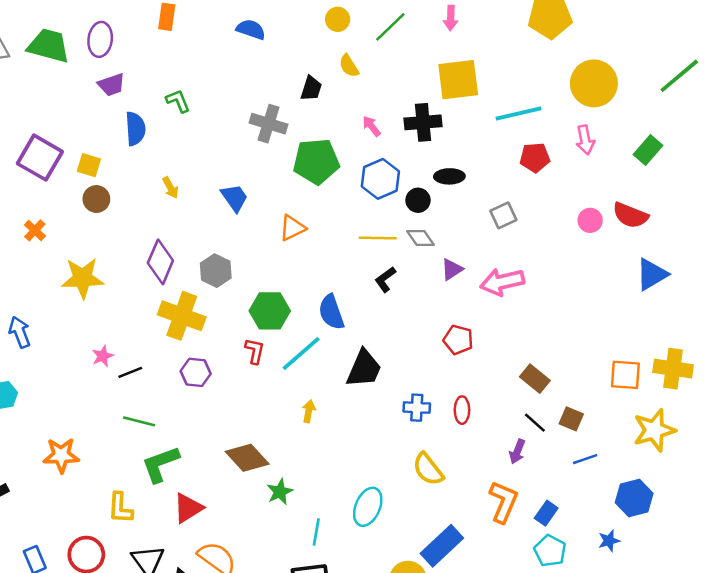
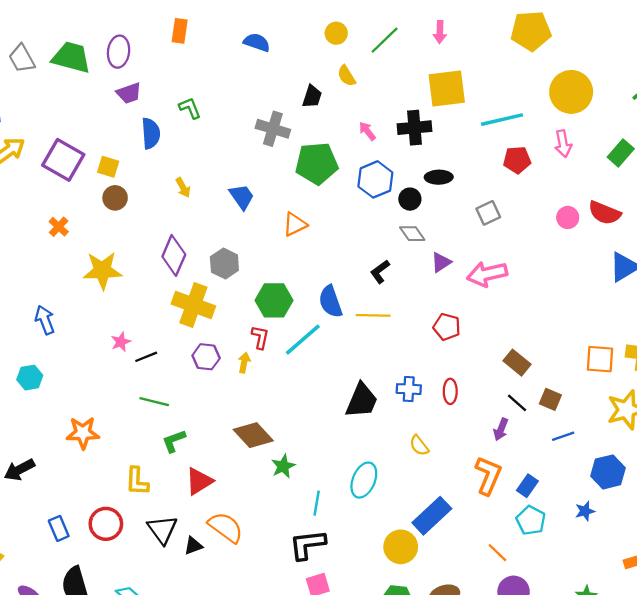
yellow line: (378, 238) -> (373, 315), moved
black trapezoid: (364, 369) -> (362, 401), moved
yellow arrow: (309, 411) -> (244, 363), moved
green L-shape: (160, 464) -> (174, 441), size x0.7
yellow semicircle: (428, 469) -> (419, 445), size x0.7

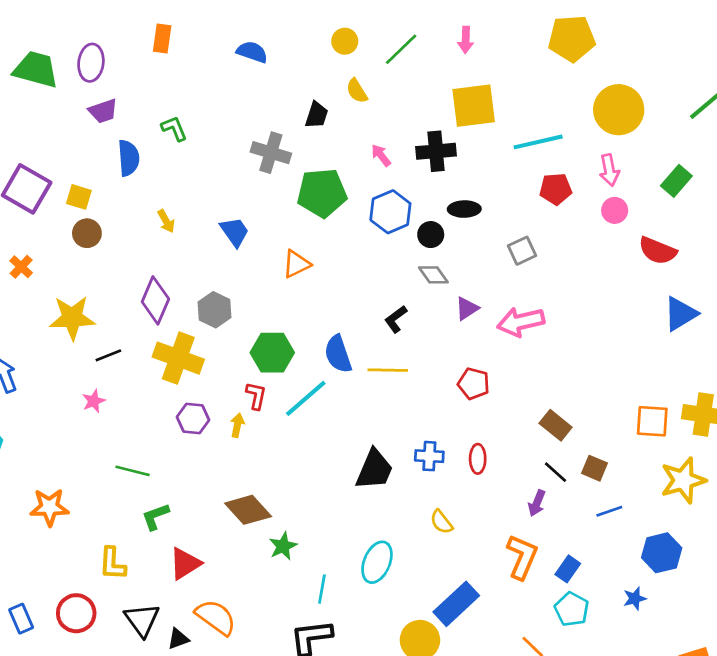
pink circle: (568, 217) -> (615, 210), moved
black line: (146, 357) -> (108, 355), moved

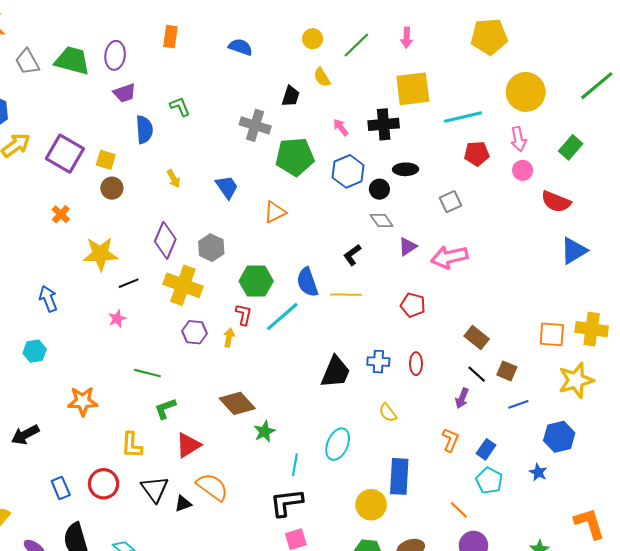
orange L-shape: (522, 557) -> (450, 440), size x0.7
blue star: (635, 598) -> (538, 472), turned -30
blue rectangle: (456, 604) -> (399, 476), turned -44

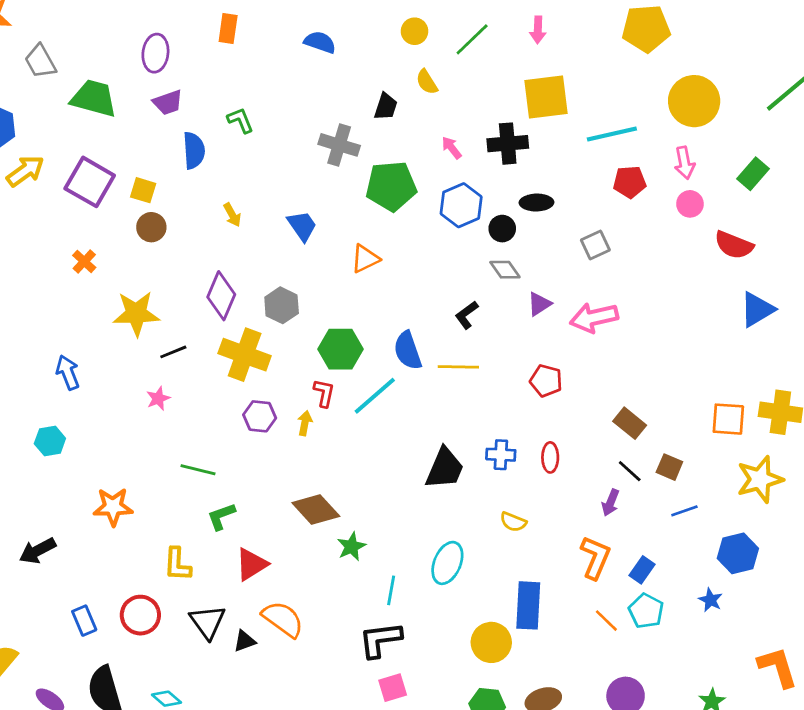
green trapezoid: (72, 61) -> (94, 98), moved
yellow semicircle: (388, 413) -> (513, 522), turned -30
orange L-shape: (450, 440) -> (595, 557), size x1.4
orange line: (459, 510) -> (606, 621), moved

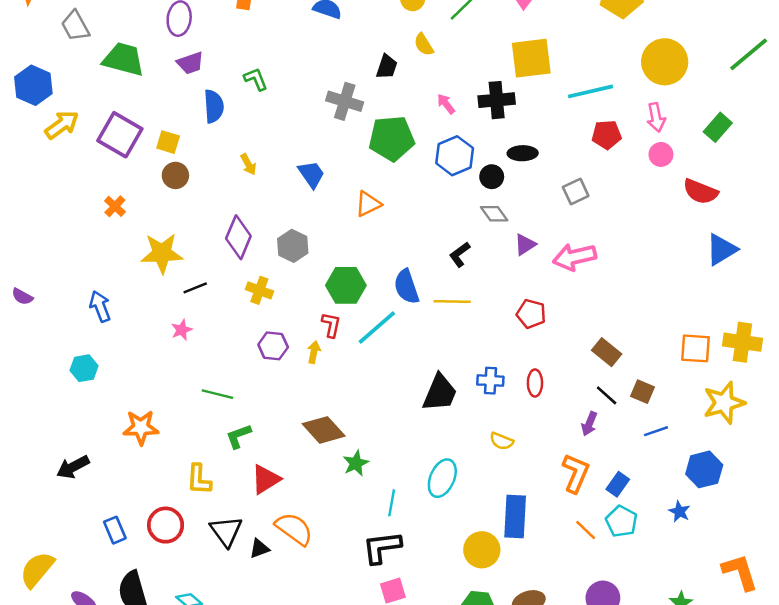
yellow cross: (245, 355) -> (259, 290), size x0.6

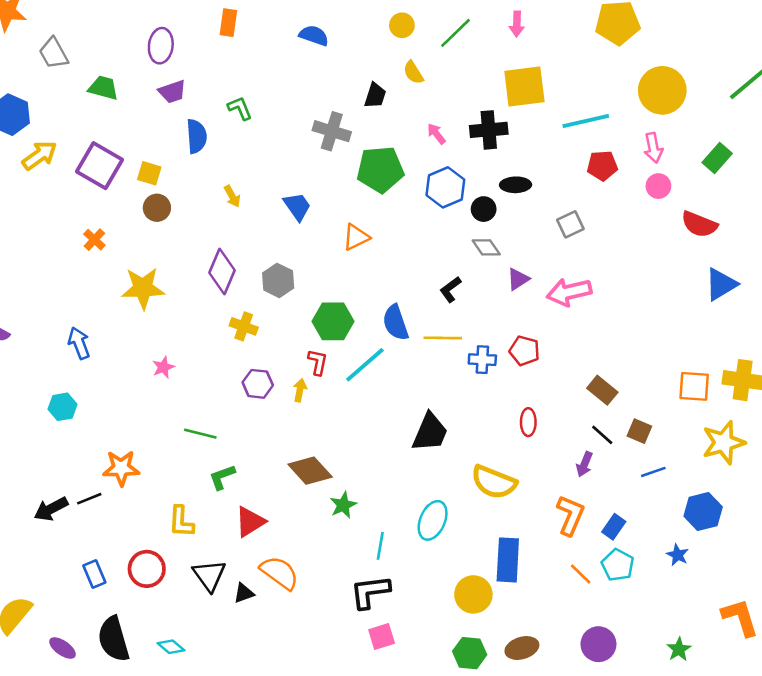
green trapezoid: (124, 59) -> (103, 88), size x0.7
black line: (195, 288) -> (89, 499), moved
blue cross: (490, 381) -> (482, 360), moved
yellow semicircle: (502, 441) -> (494, 482), size x1.8

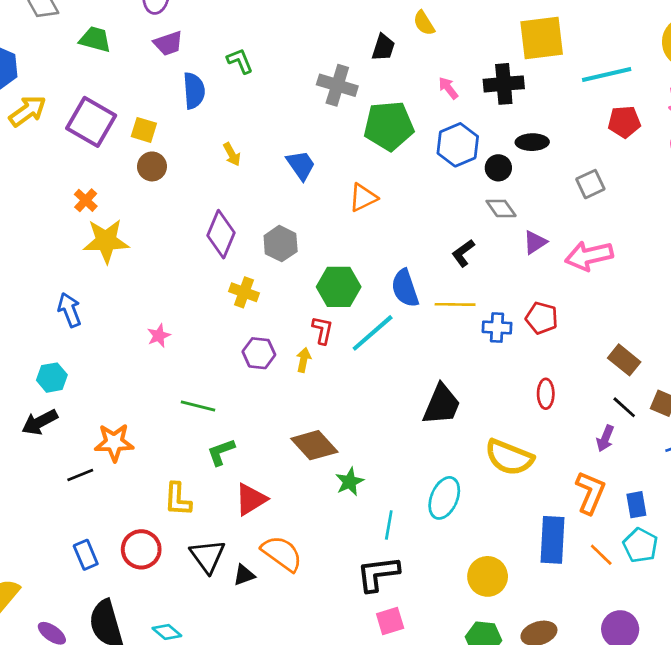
yellow star: (143, 288) -> (106, 241), moved
black arrow: (51, 509) -> (40, 422), moved
blue rectangle: (614, 527) -> (636, 505), turned -45
blue rectangle: (508, 560) -> (552, 540), moved

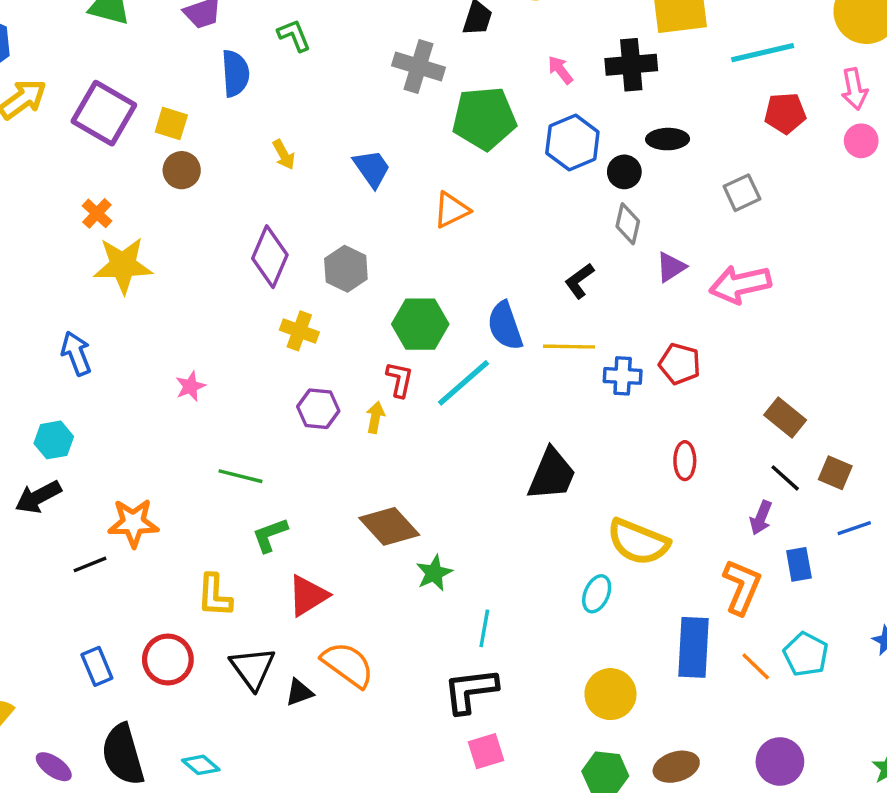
gray diamond: (501, 208) -> (628, 224), turned 48
cyan ellipse: (444, 498) -> (597, 594), moved, size x0.7
blue rectangle: (636, 505) -> (799, 564), moved

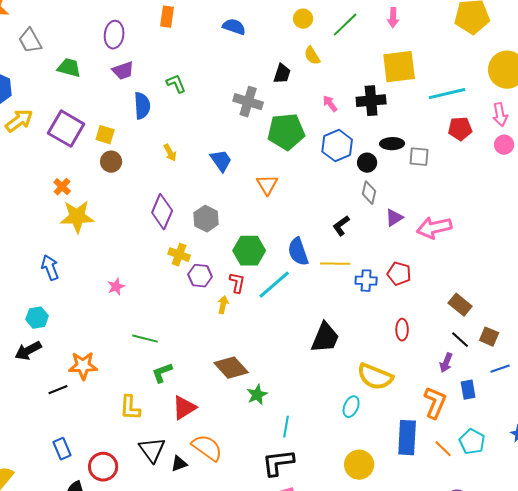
gray square: (742, 193) -> (419, 157), moved, turned 30
orange triangle: (451, 210) -> (267, 185), turned -35
purple hexagon: (318, 409) -> (200, 276), moved
red circle: (168, 659) -> (103, 467), moved

